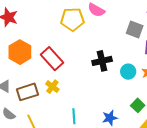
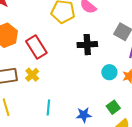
black cross: (102, 61) -> (87, 45), moved

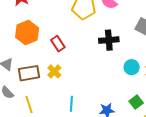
red rectangle: (36, 47) -> (58, 44), size x0.7

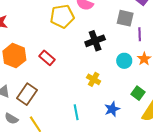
yellow cross: (54, 71) -> (94, 79), moved
brown rectangle: (29, 73) -> (27, 94), turned -30

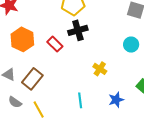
black cross: (95, 41) -> (78, 30), moved
cyan circle: (124, 61) -> (131, 45), moved

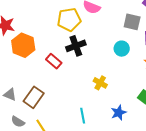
orange hexagon: (22, 39) -> (23, 45), moved
cyan circle: (131, 45) -> (122, 49), moved

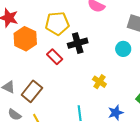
yellow pentagon: (69, 20) -> (57, 23), moved

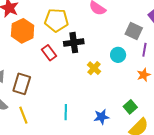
yellow cross: (99, 82) -> (94, 68), moved
brown rectangle: (32, 91) -> (22, 84), turned -30

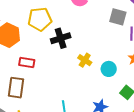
red rectangle: (49, 53) -> (27, 62), moved, turned -35
cyan circle: (118, 55) -> (109, 69), moved

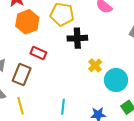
cyan circle: (109, 69) -> (116, 80), size x1.5

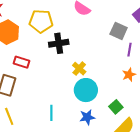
cyan circle: (116, 80) -> (86, 90), moved

